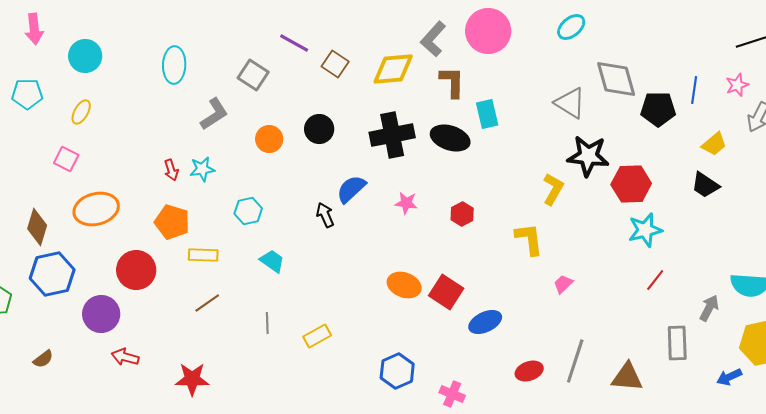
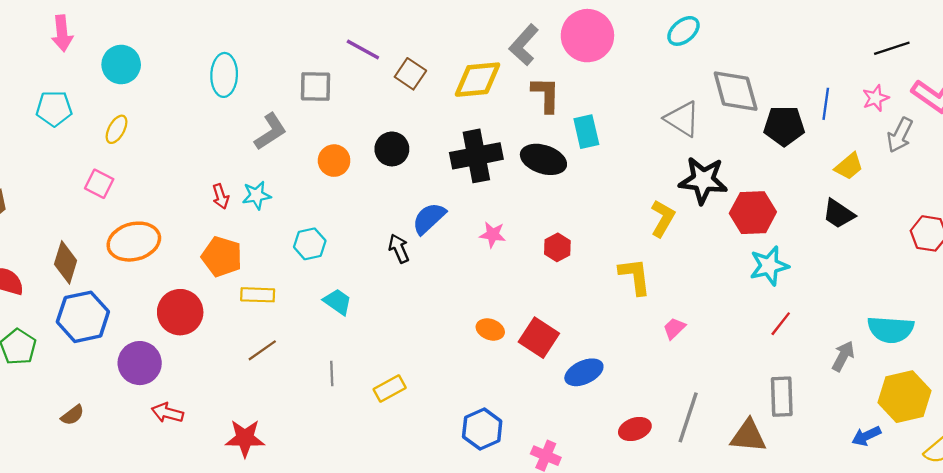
gray square: (253, 75) -> (316, 87), turned -32
orange ellipse: (404, 285) -> (490, 329), size x0.7
gray rectangle: (677, 343) -> (782, 397), moved

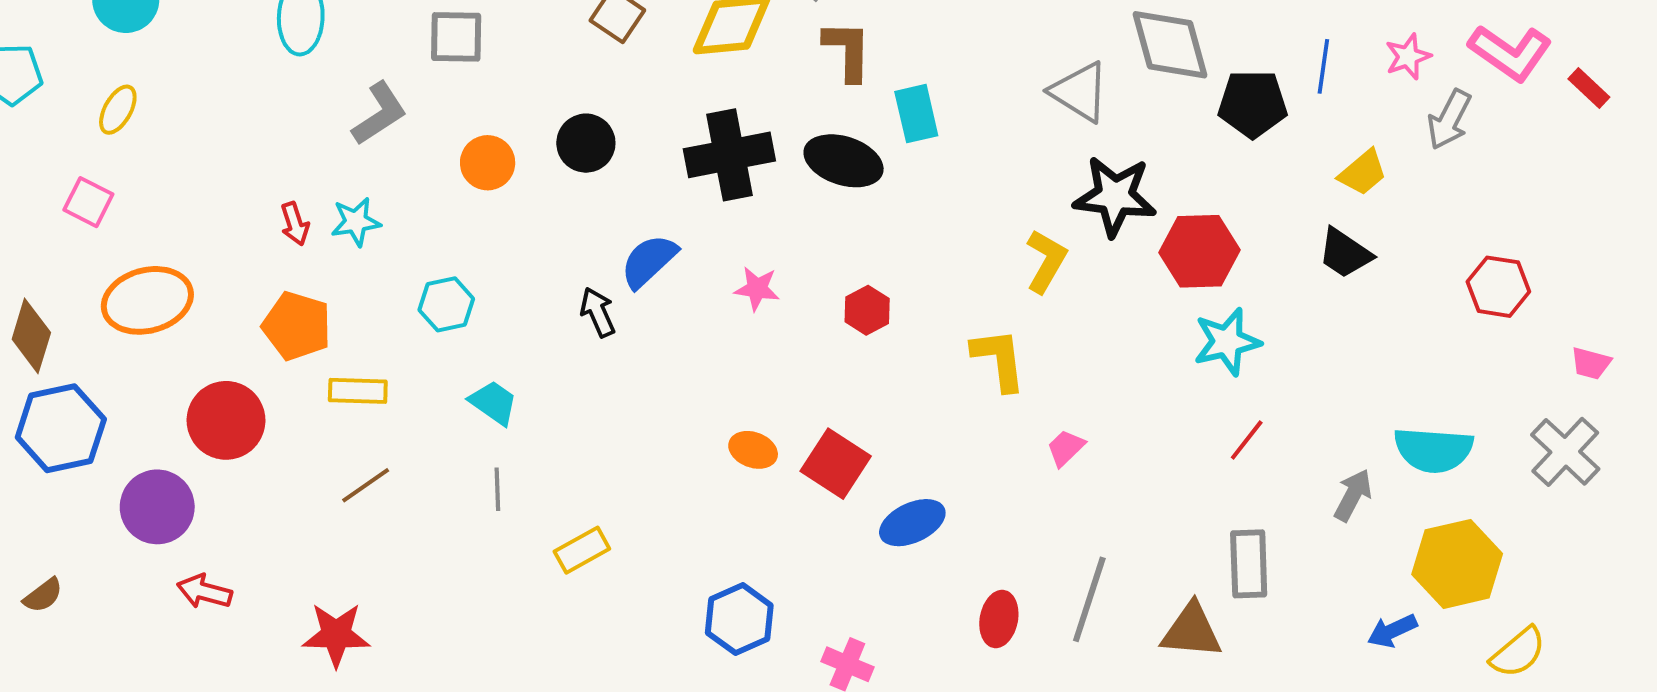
gray line: (332, 373) -> (497, 489), moved
red ellipse: (635, 429) -> (999, 619), turned -60

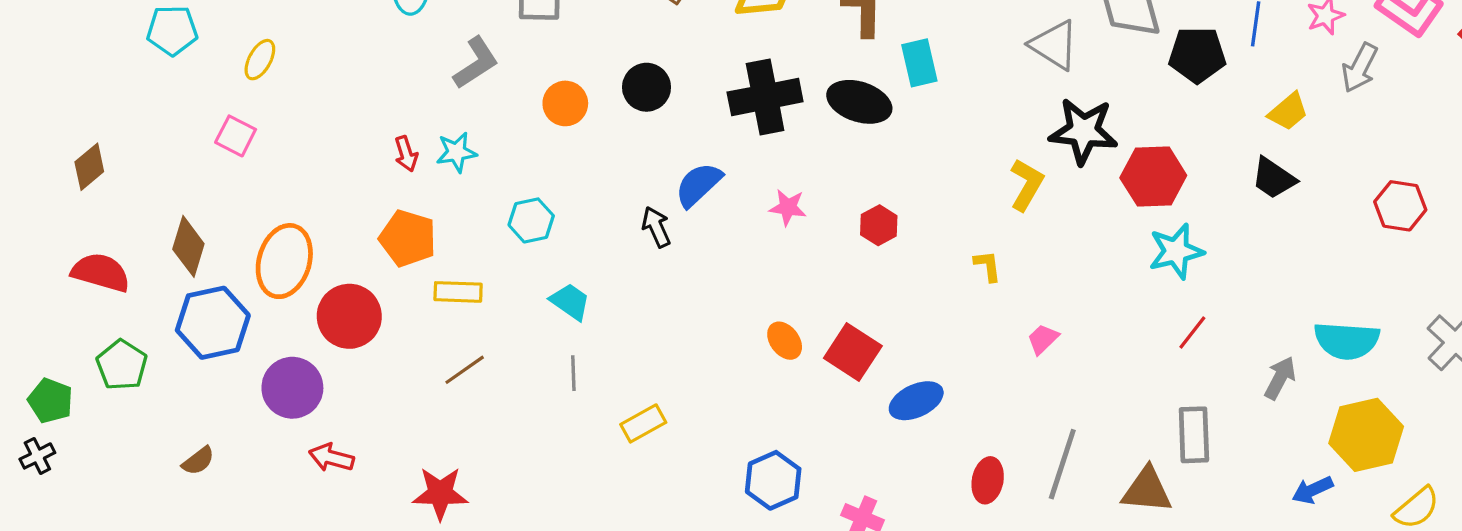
orange ellipse: (147, 300) -> (284, 261), moved, turned -58
yellow L-shape: (999, 359) -> (988, 266), size x0.6
orange ellipse: (753, 450) -> (785, 341), turned 33

